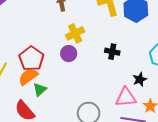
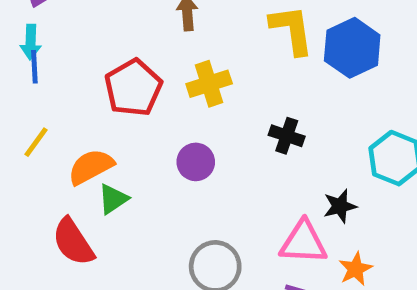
purple circle: (69, 54) -> (196, 162), moved
red pentagon: (31, 59) -> (133, 88), moved

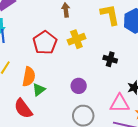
purple circle: (196, 162) -> (79, 86), moved
orange semicircle: (91, 167) -> (29, 77), turned 132

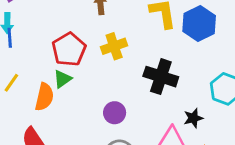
black cross: (110, 59) -> (161, 77), size x1.6
green triangle: (39, 90) -> (62, 79), moved

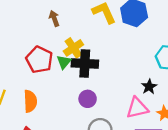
black cross: (161, 77) -> (85, 64), moved
green triangle: (62, 79) -> (64, 62), moved

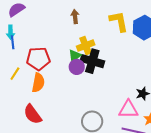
red pentagon: (39, 60) -> (38, 59), moved, turned 30
purple circle: (88, 99) -> (77, 67), moved

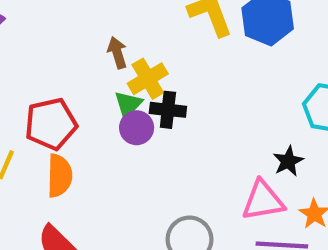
brown arrow: (75, 17) -> (117, 53), moved
black cross: (92, 61) -> (168, 110), size x0.7

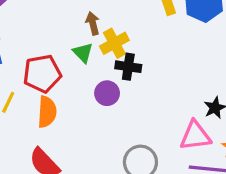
green triangle: (128, 104) -> (83, 53), moved, turned -30
purple circle: (137, 128) -> (107, 93), moved

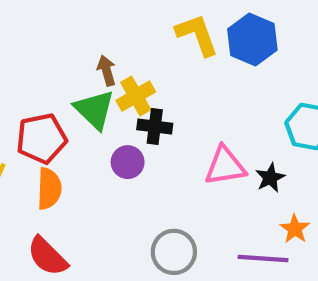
green triangle: (83, 53) -> (94, 109), size x1.5
pink triangle: (195, 136) -> (225, 166), moved

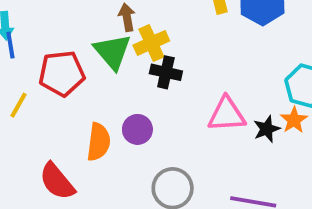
purple circle: (128, 162) -> (137, 129), moved
orange semicircle: (49, 189) -> (99, 142), moved
orange star: (295, 229) -> (294, 120), moved

